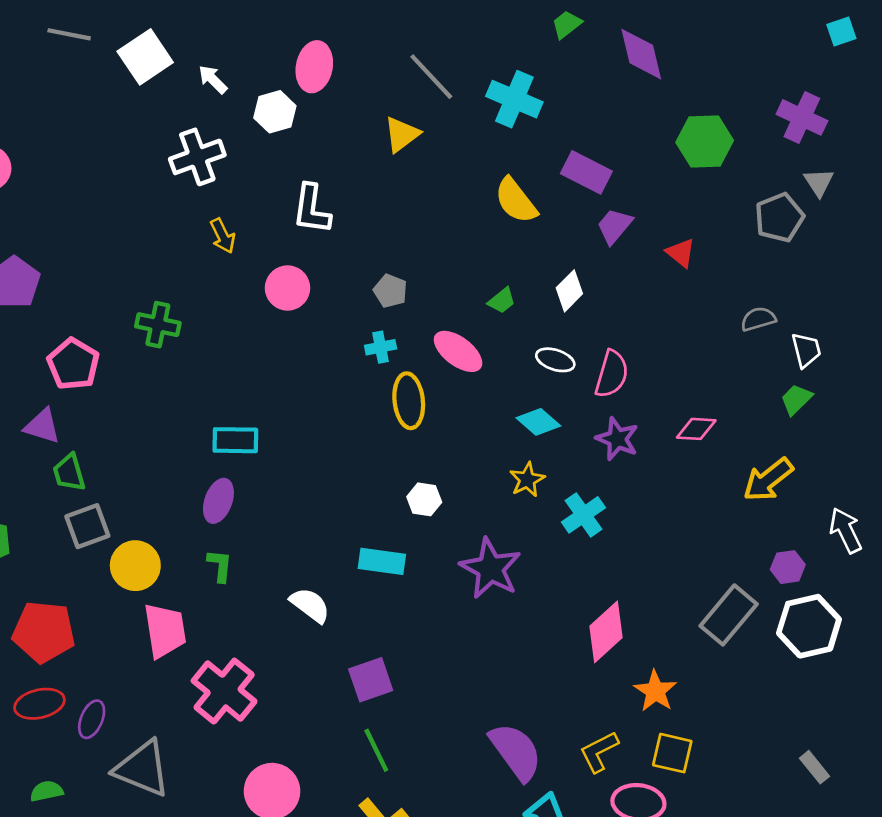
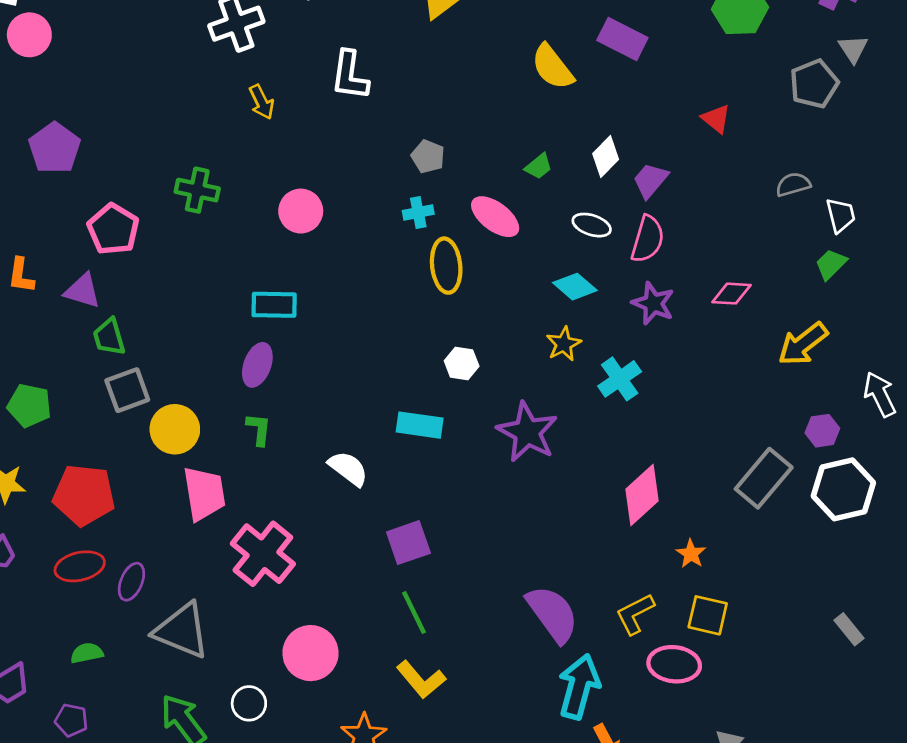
purple trapezoid: (614, 226) -> (650, 180), moved
pink circle: (288, 288) -> (301, 211), moved
orange star: (655, 691) -> (691, 554), size x0.7

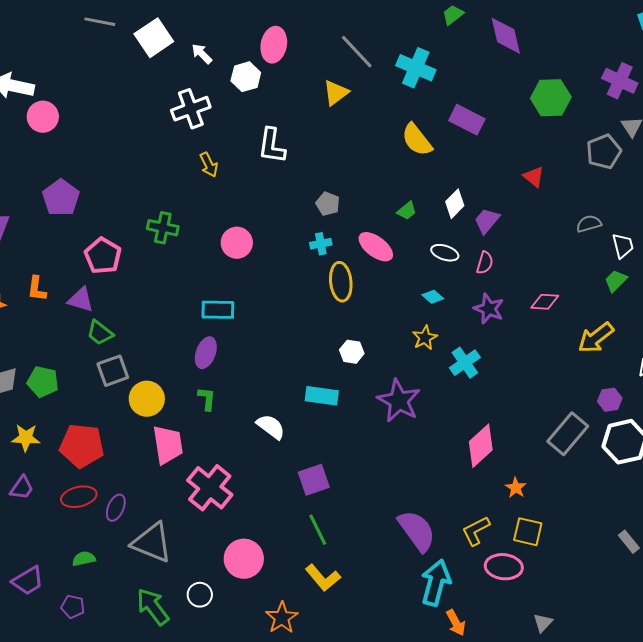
pink semicircle: (648, 239) -> (485, 263), size x0.7
cyan diamond: (575, 287) -> (433, 297), size x0.7
green trapezoid: (109, 337) -> (100, 333), turned -36

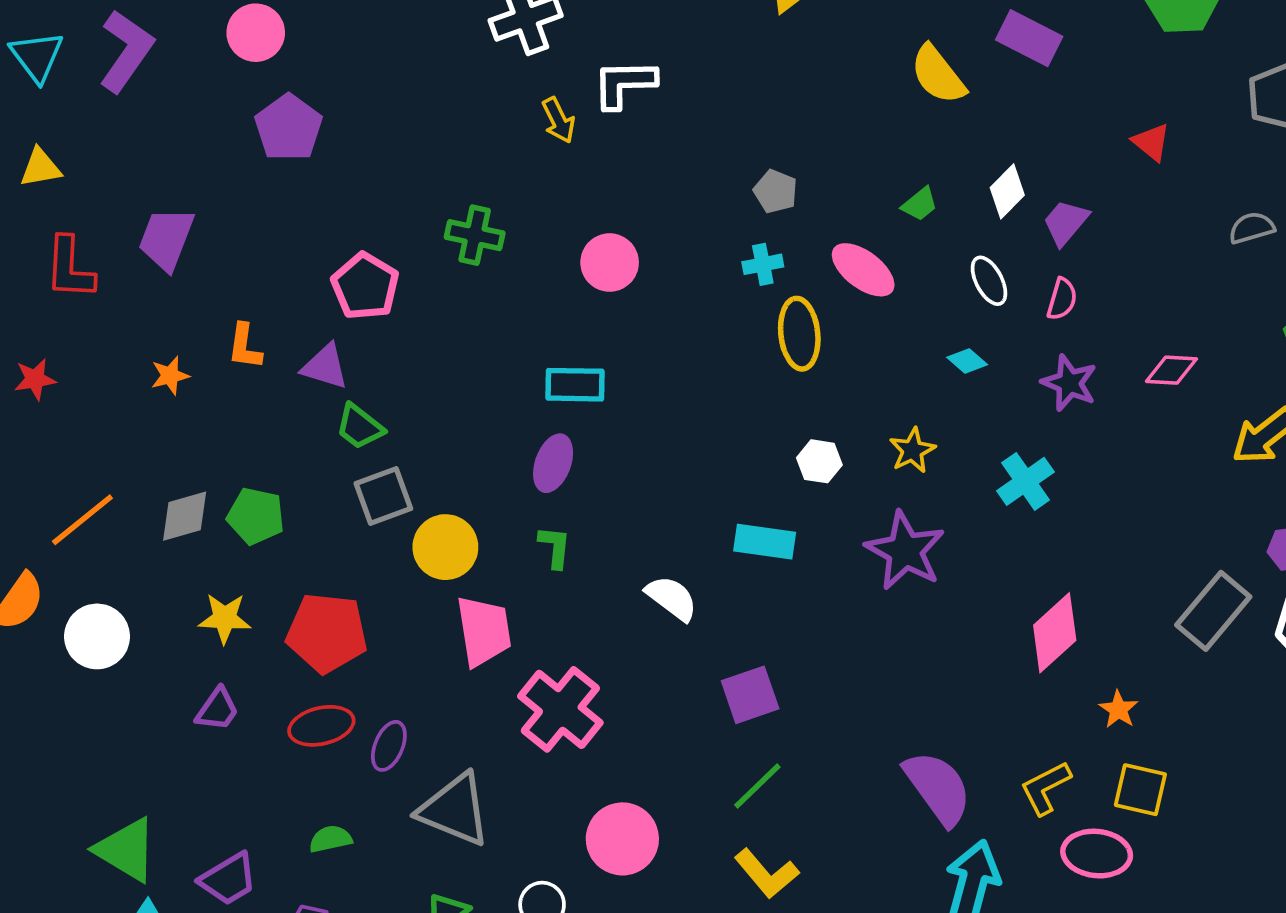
white L-shape: (272, 146) -> (624, 84), moved, turned 81
purple pentagon: (61, 198) -> (289, 128), moved
white ellipse: (445, 253) -> (989, 281), turned 44
yellow star: (425, 338) -> (912, 450), moved
green line: (318, 530) -> (757, 786), turned 72

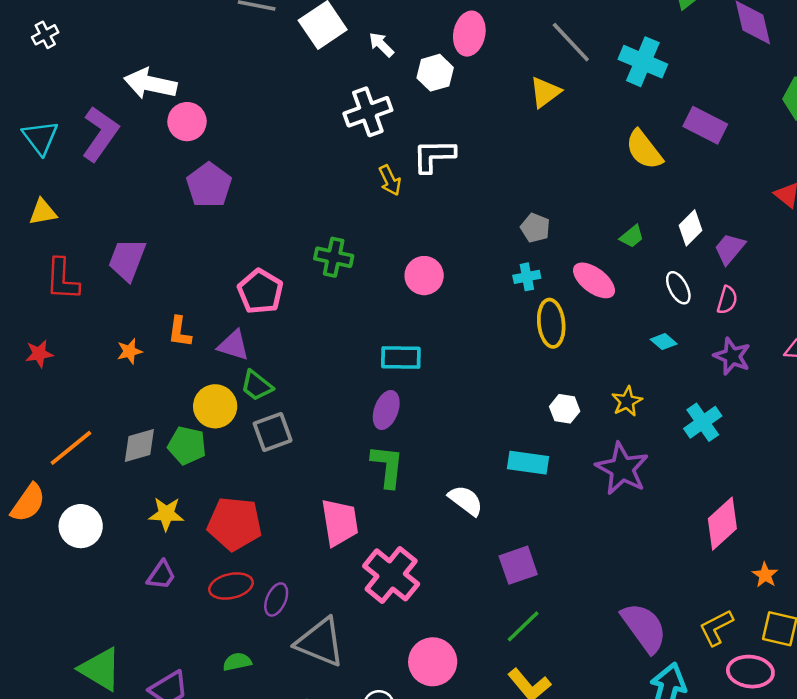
yellow circle: (445, 547) -> (215, 406), moved
green L-shape: (555, 547) -> (387, 466), size x1.5

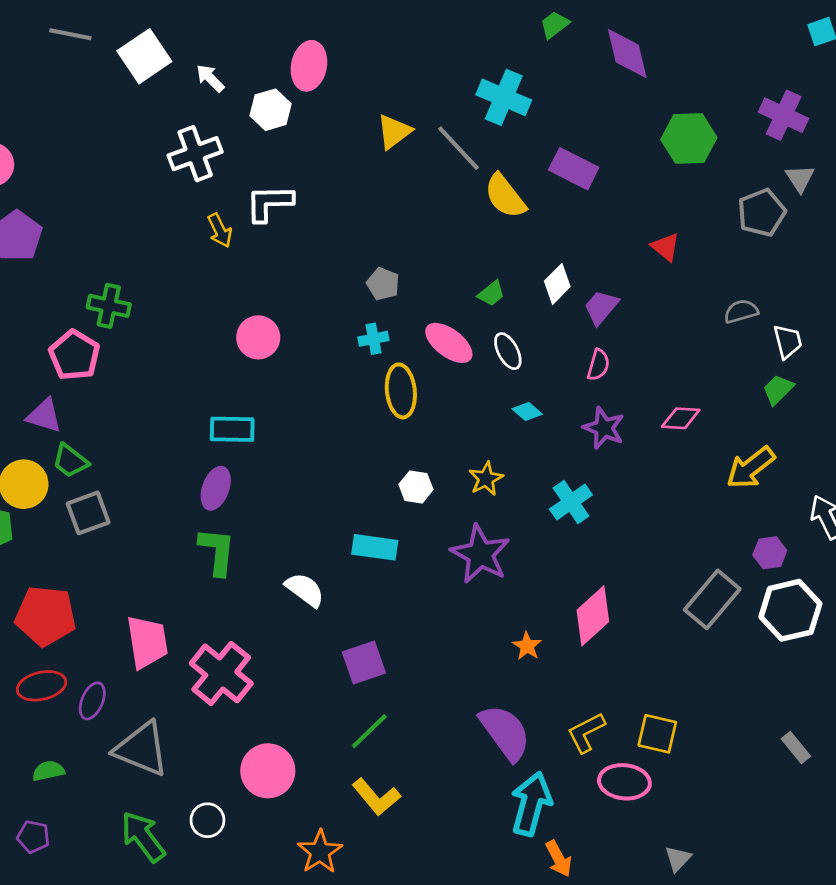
gray line: (571, 42) -> (458, 148), moved
green cross: (334, 257) -> (109, 306), moved
white ellipse: (678, 288) -> (508, 351), moved
pink trapezoid: (340, 522) -> (147, 642), moved
orange star: (765, 575) -> (527, 646), moved

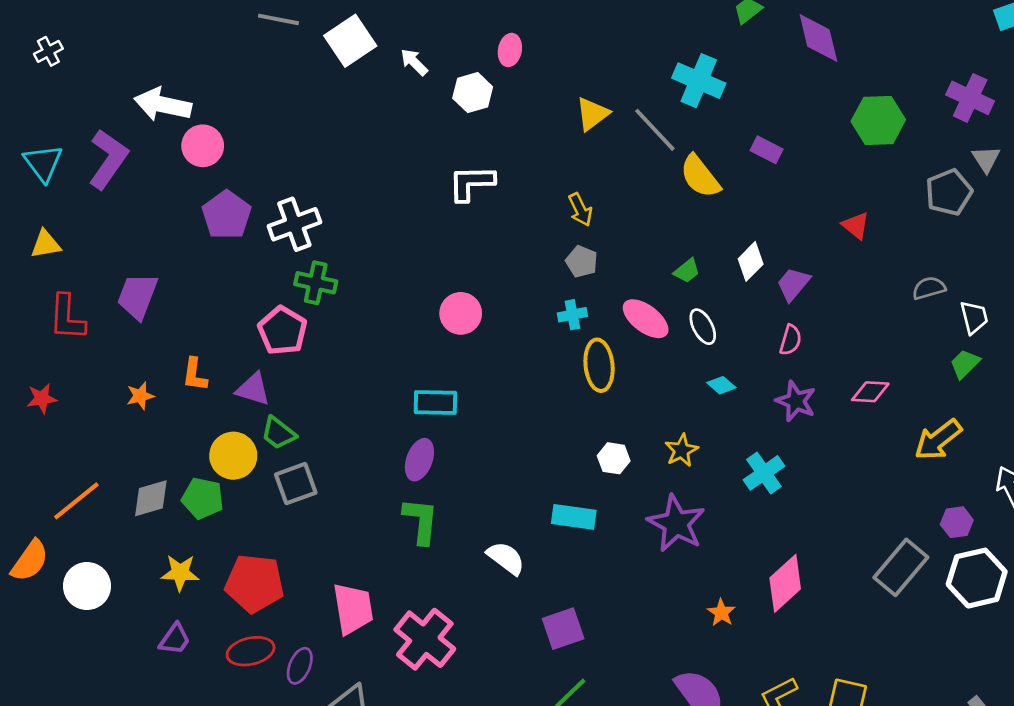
pink ellipse: (309, 66) -> (510, 50), size x0.7
white cross: (195, 154) -> (294, 224), moved
purple rectangle: (574, 169) -> (767, 150), size x0.7
yellow arrow: (220, 230) -> (580, 210), moved

